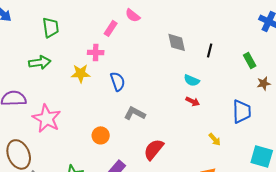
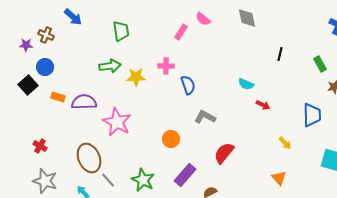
gray diamond: (177, 42) -> (247, 18), moved
pink cross: (96, 52) -> (166, 66), moved
yellow star: (81, 73) -> (136, 77), moved
cyan semicircle: (192, 80) -> (246, 84), moved

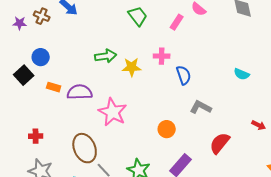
green trapezoid: (121, 31) -> (138, 16), moved, turned -30
brown cross: (46, 35) -> (42, 16), moved
purple star: (26, 45) -> (20, 23), moved
red arrow: (263, 105) -> (259, 125), moved
red cross: (40, 146) -> (36, 136), turned -32

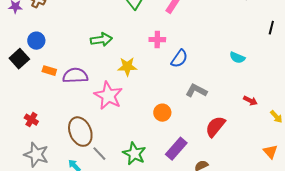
yellow star: (132, 67) -> (127, 67), moved
blue semicircle: (184, 75) -> (179, 59), turned 54
red arrow: (259, 125) -> (250, 101), moved
red cross: (36, 136) -> (31, 120), turned 32

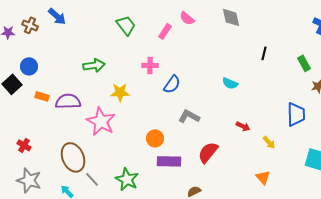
purple rectangle: (176, 149) -> (169, 161), moved, turned 50

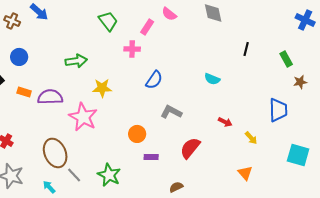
pink cross: (150, 65) -> (132, 49), moved
blue circle: (29, 66) -> (19, 57), moved
purple rectangle: (169, 161) -> (151, 157), size x0.6

